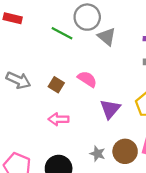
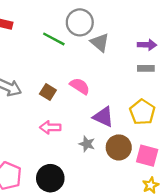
purple triangle: (110, 109) -> (103, 117), turned -45
brown circle: (125, 151) -> (119, 147), moved
gray star: (98, 154) -> (87, 144), moved

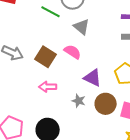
gray triangle: (100, 42) -> (82, 27), moved
brown square: (48, 92) -> (46, 57), size x1.5

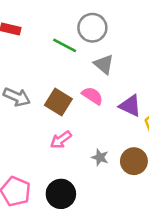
purple triangle: (93, 78) -> (130, 106), moved
pink arrow: (48, 87) -> (61, 140), turned -36

